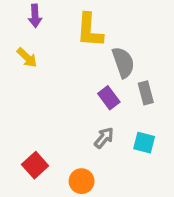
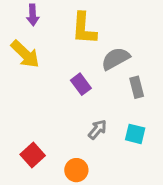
yellow arrow: (27, 58) -> (25, 54), size x1.5
gray semicircle: (123, 62) -> (116, 59), turned -100
purple rectangle: (109, 98) -> (81, 84), moved

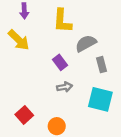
gray arrow: (97, 129) -> (65, 87), moved, turned 40
cyan square: (135, 134) -> (100, 99), size x1.6

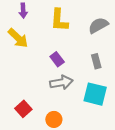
gray semicircle: (86, 43) -> (98, 25), moved
gray arrow: (65, 87) -> (61, 82), size x1.5

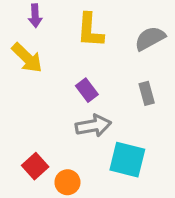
cyan square: (95, 94) -> (127, 160), moved
orange circle: (54, 119) -> (67, 182), moved

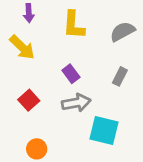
gray rectangle: (147, 93) -> (120, 76), turned 42
red square: (35, 166) -> (29, 100), moved
orange circle: (67, 182) -> (37, 149), moved

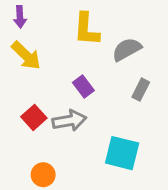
purple arrow: (29, 13) -> (20, 17), moved
gray semicircle: (122, 32) -> (127, 49), moved
gray arrow: (76, 103) -> (69, 121), moved

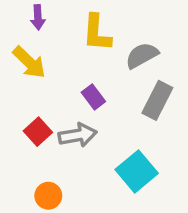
purple arrow: (20, 17) -> (38, 17), moved
gray rectangle: (141, 90) -> (157, 100), size x1.5
cyan square: (122, 153) -> (137, 171), turned 36

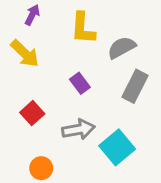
purple arrow: (38, 17) -> (32, 15), turned -150
gray arrow: (78, 135) -> (78, 129), moved

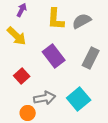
gray semicircle: (122, 48) -> (82, 21), moved
purple rectangle: (80, 83) -> (54, 56), size x1.6
gray arrow: (78, 129) -> (45, 98), moved

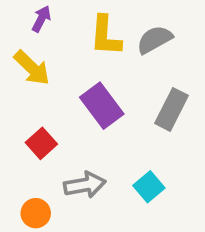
cyan square: (79, 99) -> (149, 187), size x0.7
orange circle: (28, 113) -> (36, 213), moved

